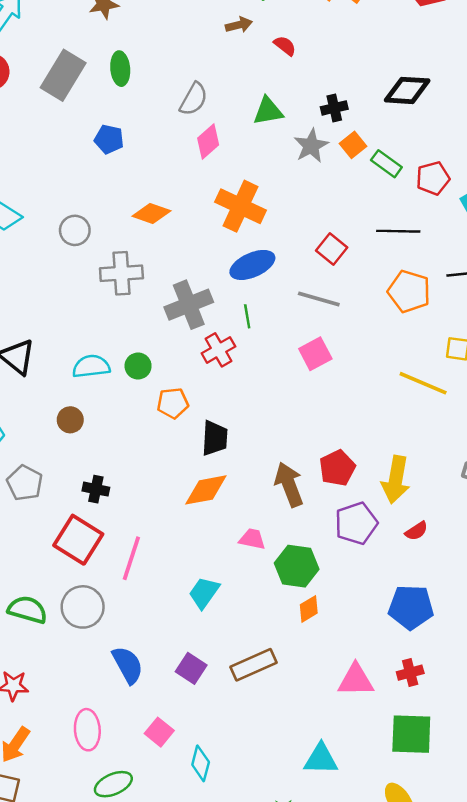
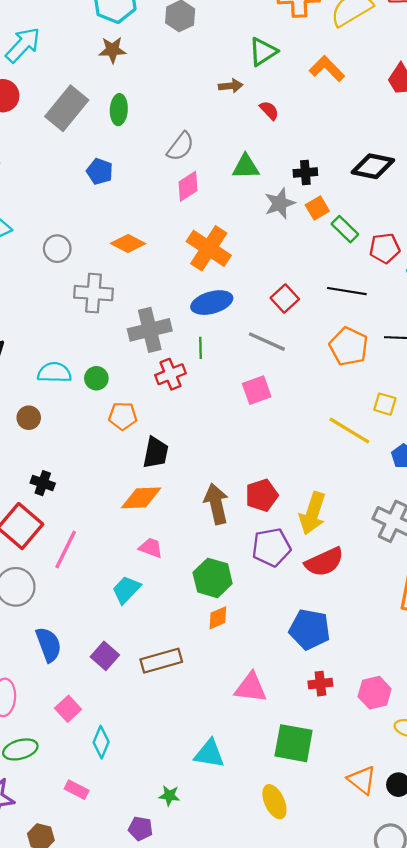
red semicircle: (416, 531) -> (324, 562), size x1.8
pink trapezoid: (252, 539) -> (151, 548), moved
red cross: (410, 673) -> (320, 684), moved

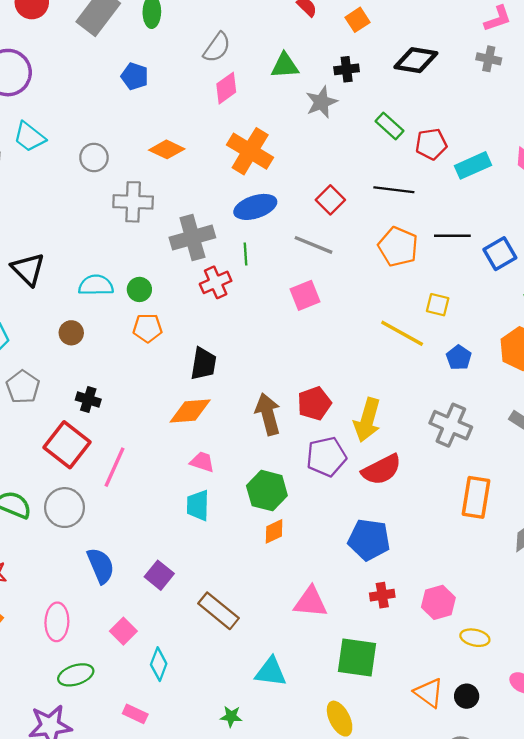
orange square: (317, 208) -> (357, 20), moved
orange pentagon: (123, 416) -> (148, 328), moved
cyan trapezoid: (126, 590) -> (198, 505), moved, turned -40
brown rectangle: (161, 661) -> (219, 611), moved, turned 57

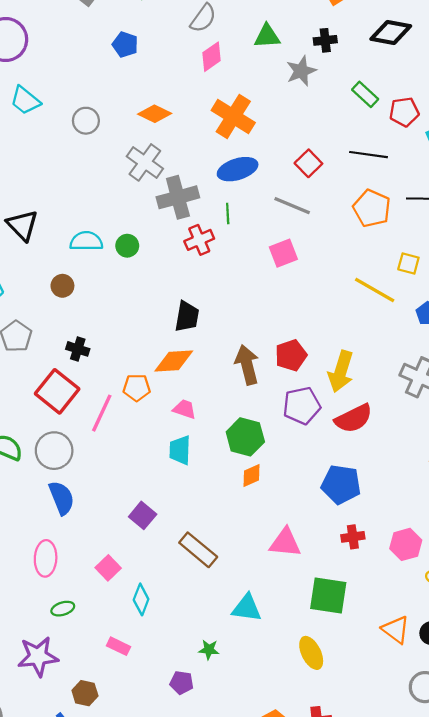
gray cross: (133, 202) -> (145, 162), moved, turned 33
orange pentagon: (148, 328) -> (137, 388), moved
blue semicircle: (101, 566) -> (62, 498), moved
green ellipse: (76, 675) -> (63, 609), size x0.7

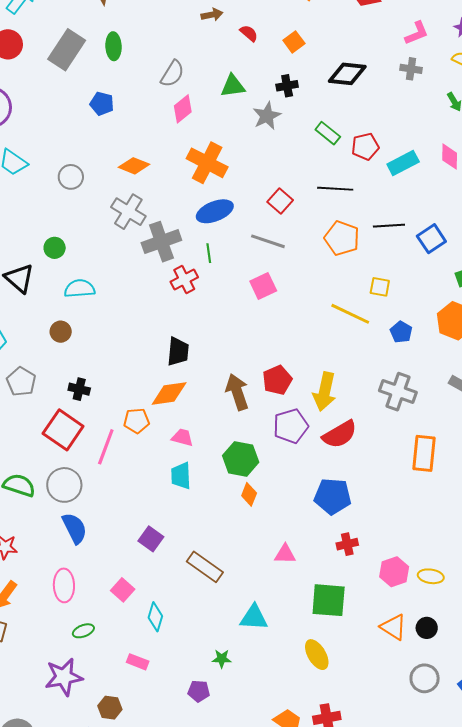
green circle: (127, 246) -> (55, 248), moved
orange diamond: (252, 476) -> (249, 494), turned -40
pink triangle: (285, 543) -> (285, 554), size x0.7
pink hexagon: (406, 544) -> (394, 572), moved

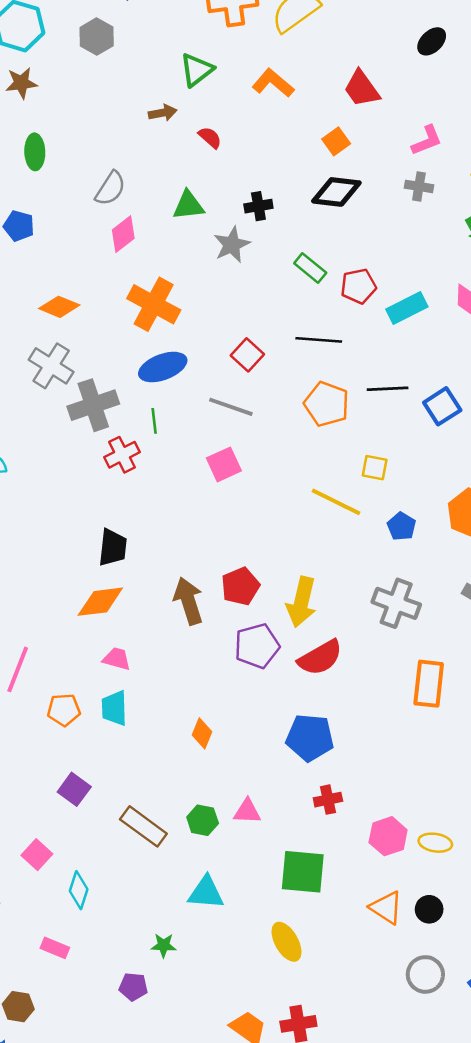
orange square: (294, 42) -> (336, 141), moved
orange pentagon: (137, 421) -> (64, 710), moved
green hexagon: (241, 459) -> (203, 820), moved, size x0.7

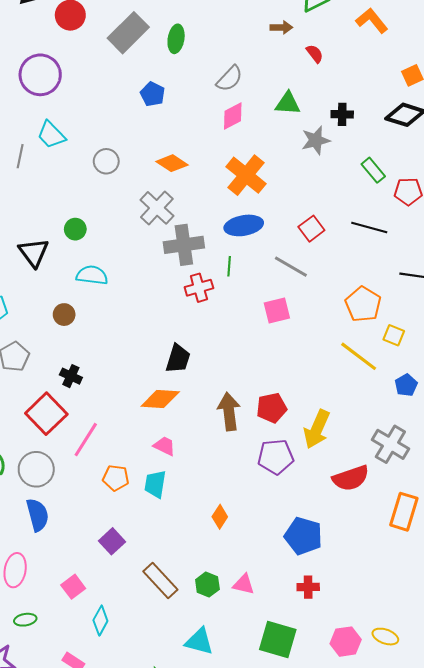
orange pentagon: (327, 404) -> (363, 304), moved
red semicircle: (320, 658) -> (351, 478), moved
pink hexagon: (388, 836) -> (346, 642), moved

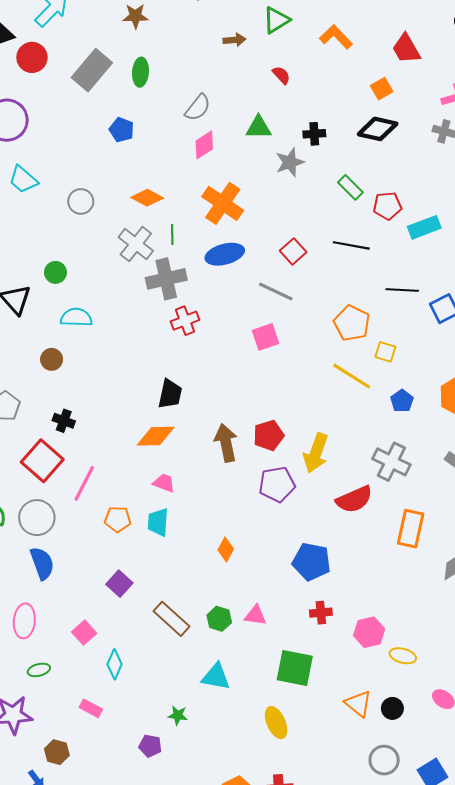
brown arrow: (281, 27) -> (234, 40), moved
green line: (229, 266) -> (172, 234), moved
pink hexagon: (346, 642) -> (369, 632), moved

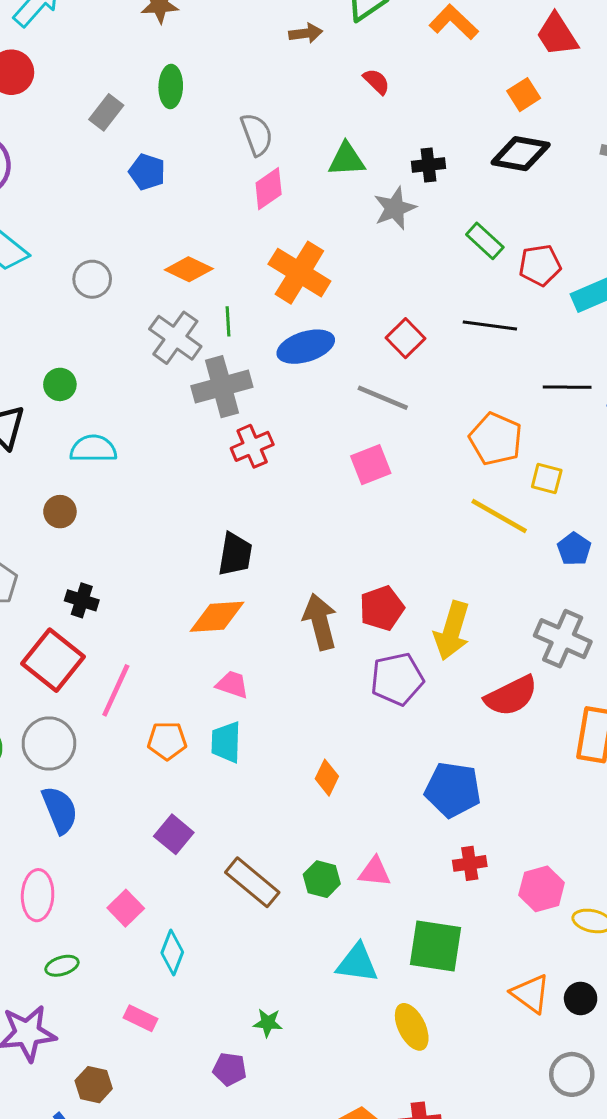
gray rectangle: (92, 70) -> (106, 112), moved, size x0.6
gray semicircle: (198, 108) -> (257, 134), turned -56
cyan triangle: (216, 677) -> (357, 963), moved

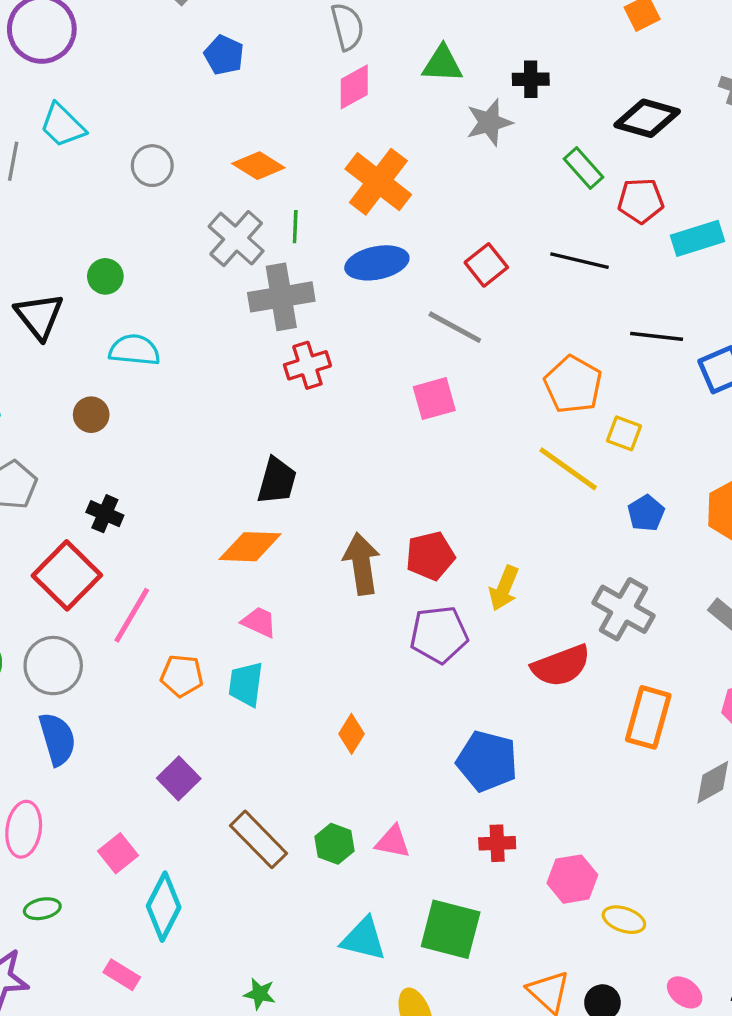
black diamond: (521, 154) -> (647, 118), moved
yellow arrow: (452, 631) -> (504, 588), size x0.7
cyan diamond: (172, 952) -> (164, 907), size x1.4

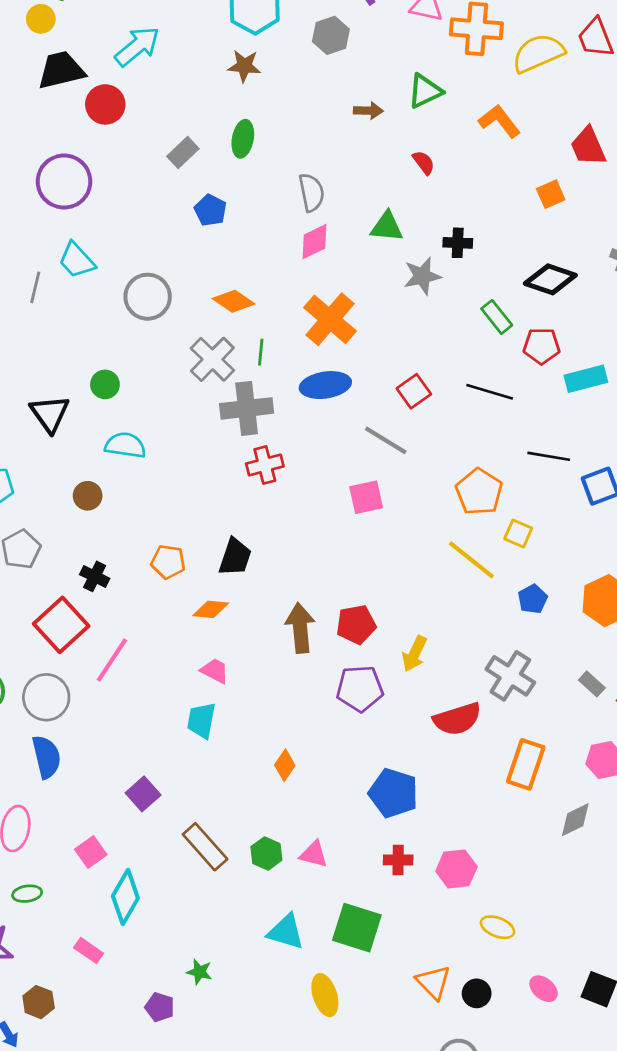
gray circle: (152, 166) -> (148, 297), size x1.4
orange diamond: (250, 547) -> (211, 609), size x0.7
orange pentagon: (182, 676) -> (168, 562), moved
pink hexagon: (572, 879) -> (456, 869), moved

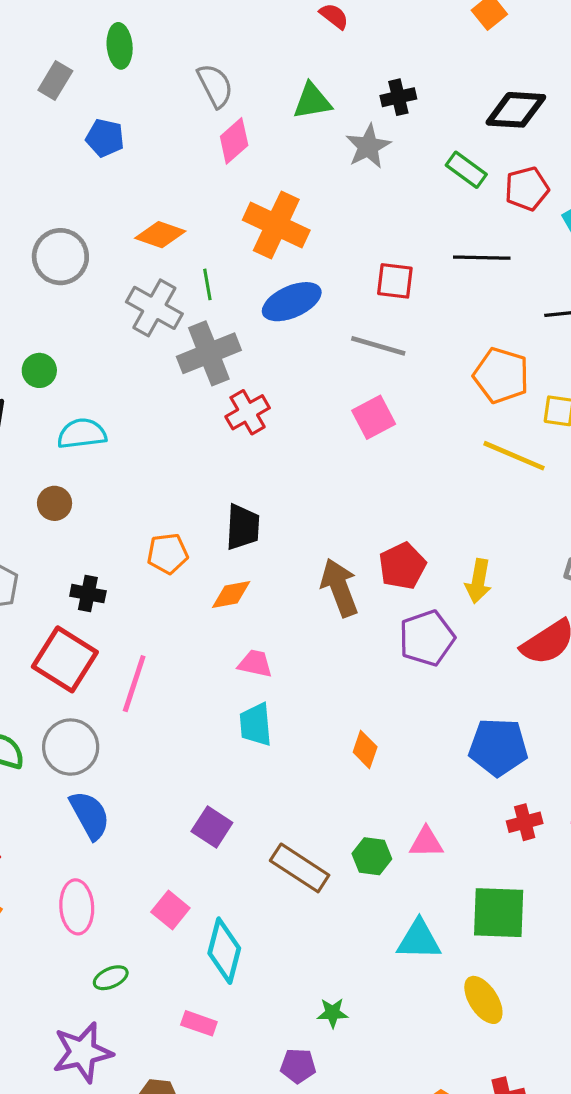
red square: (414, 391) -> (395, 281), turned -32

